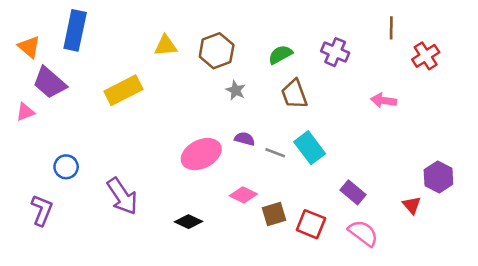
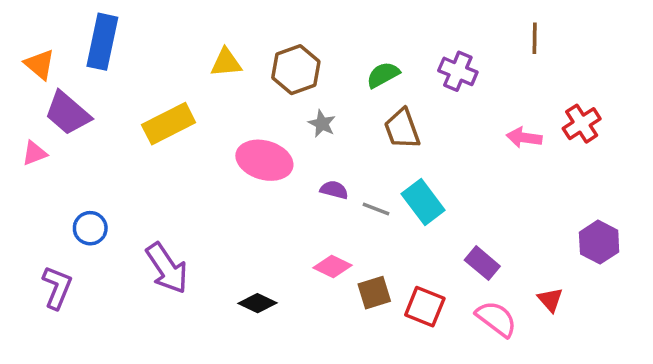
red cross: (426, 56) -> (582, 124), moved
pink ellipse: (201, 154) -> (264, 160), moved, turned 42
red triangle: (412, 205) -> (550, 300), moved

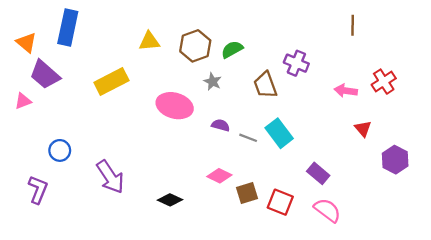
purple cross: (458, 71) -> (296, 63), moved
green semicircle: (383, 75) -> (232, 49), moved
red triangle: (550, 300) -> (363, 129), moved

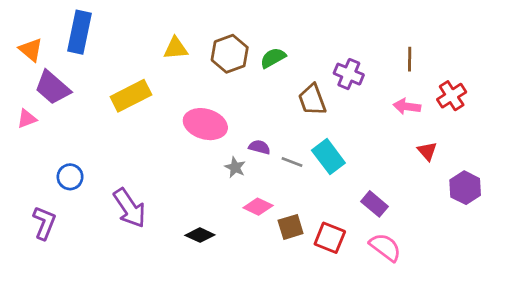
brown line: (353, 25) -> (410, 59), moved
gray star: (213, 82) -> (235, 167), moved

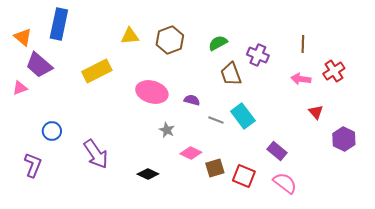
green semicircle: (273, 58) -> (218, 43), moved
purple semicircle: (259, 147) -> (192, 100), moved
gray star: (235, 167) -> (167, 130), moved

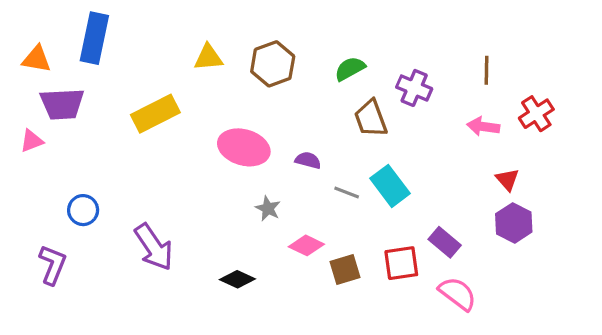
orange triangle: (23, 37) -> (36, 59), turned -30
purple trapezoid: (39, 65) -> (62, 104), turned -44
purple hexagon: (344, 139) -> (514, 223), moved
red square: (244, 176) -> (401, 263), moved, turned -30

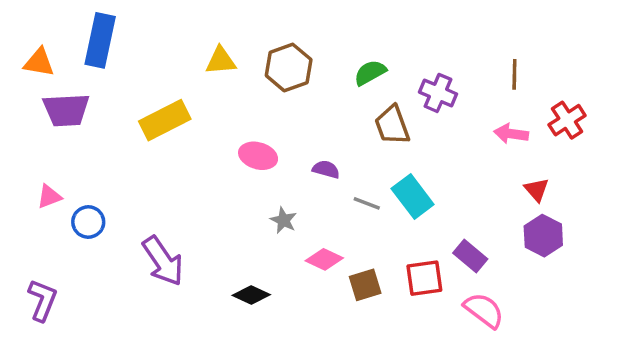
pink triangle: (32, 141) -> (49, 197), moved
pink ellipse: (244, 147) -> (258, 156), size x0.7
purple L-shape: (53, 265) -> (42, 300), moved

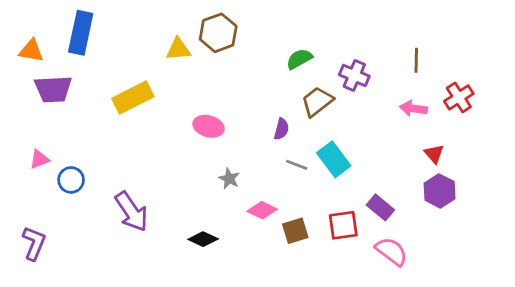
brown hexagon: (289, 67) -> (218, 33), moved
brown trapezoid: (392, 125) -> (317, 102), turned 72
purple semicircle: (326, 169) -> (281, 129), moved, turned 90

